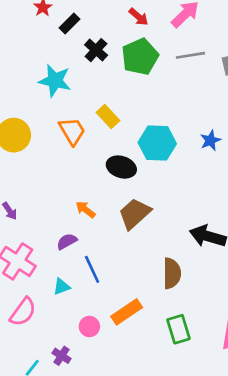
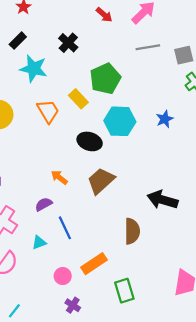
black rectangle: (69, 23) -> (18, 41), moved
green pentagon: (140, 57) -> (105, 79), moved
green rectangle: (178, 329) -> (124, 291), moved
purple cross: (62, 356) -> (73, 305), moved

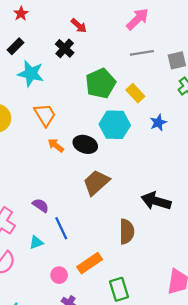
red arrow: (104, 15) -> (79, 26), moved
yellow rectangle: (78, 99) -> (135, 93), moved
orange arrow: (59, 177) -> (56, 145), moved
purple semicircle: (44, 204) -> (41, 205), turned 63

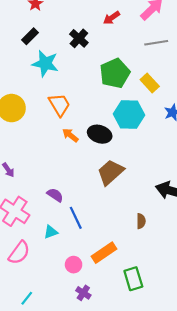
red arrow: (79, 26) -> (112, 18), moved, turned 105
brown semicircle: (127, 232) -> (141, 221), size x0.6

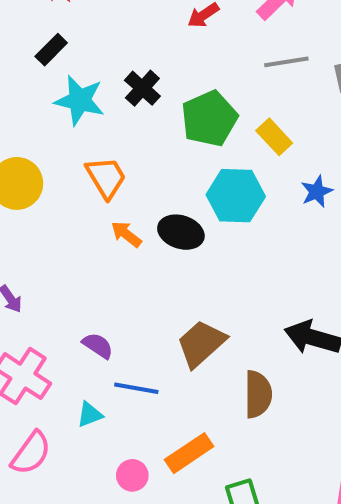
black cross: (79, 38) -> (142, 88), moved
brown trapezoid: (111, 172) -> (201, 344), moved
blue line: (76, 218) -> (136, 388), turned -55
brown semicircle: (141, 221) -> (258, 394), size x1.6

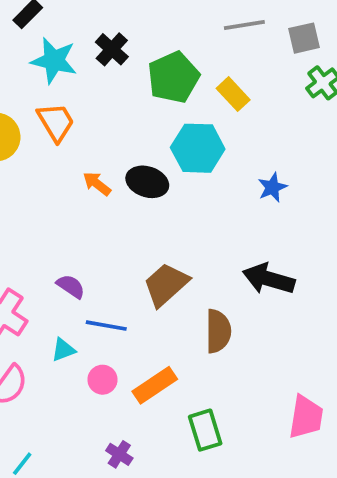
orange trapezoid: (106, 177) -> (56, 122), moved
blue star: (317, 192) -> (272, 187), moved
pink circle: (132, 475) -> (102, 380), moved

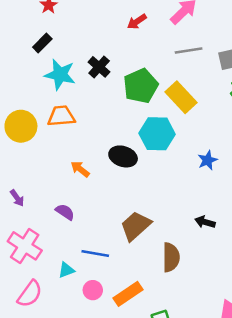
yellow rectangle: (233, 94) -> (181, 97), size x1.4
orange trapezoid: (56, 122) -> (61, 116), turned -64
orange arrow: (97, 184) -> (80, 169), moved
black arrow: (269, 279) -> (205, 222), size x0.6
purple semicircle: (71, 286) -> (65, 212), moved

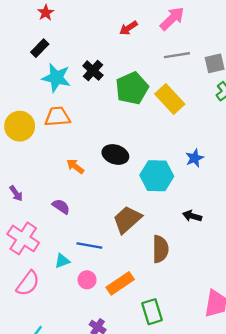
cyan hexagon: (157, 134) -> (157, 176), moved

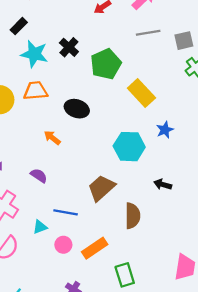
yellow rectangle: (170, 99) -> (141, 93), moved
black ellipse: (115, 154) -> (77, 109), moved

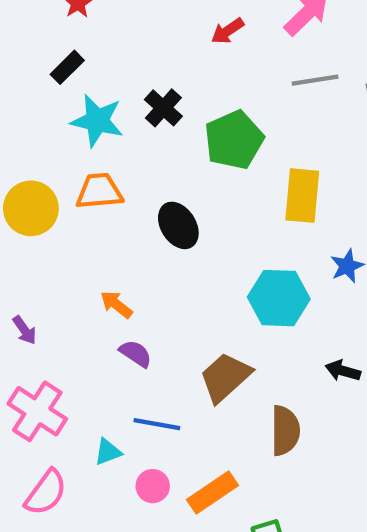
yellow rectangle: (141, 93) -> (302, 196), turned 48
black ellipse: (77, 109) -> (178, 225), turned 40
orange arrow: (52, 138) -> (116, 304), moved
purple semicircle: (39, 176) -> (136, 354), moved

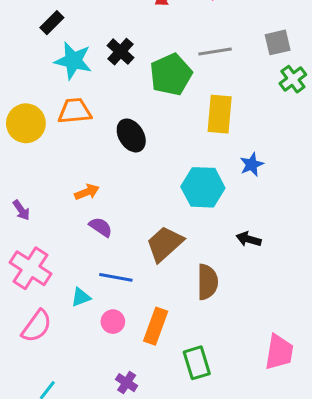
gray line: (315, 80) -> (215, 52), moved
orange arrow: (116, 304) -> (87, 192), turned 120
orange rectangle: (213, 493) -> (156, 326), turned -36

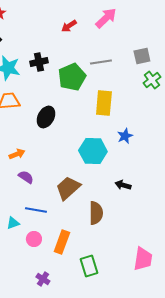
black cross: (121, 52) -> (39, 62), turned 36
black ellipse: (131, 135) -> (46, 117), turned 60

